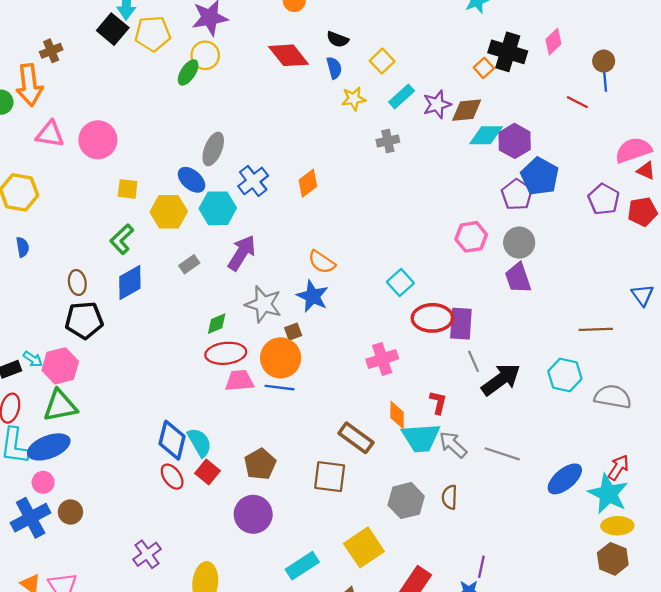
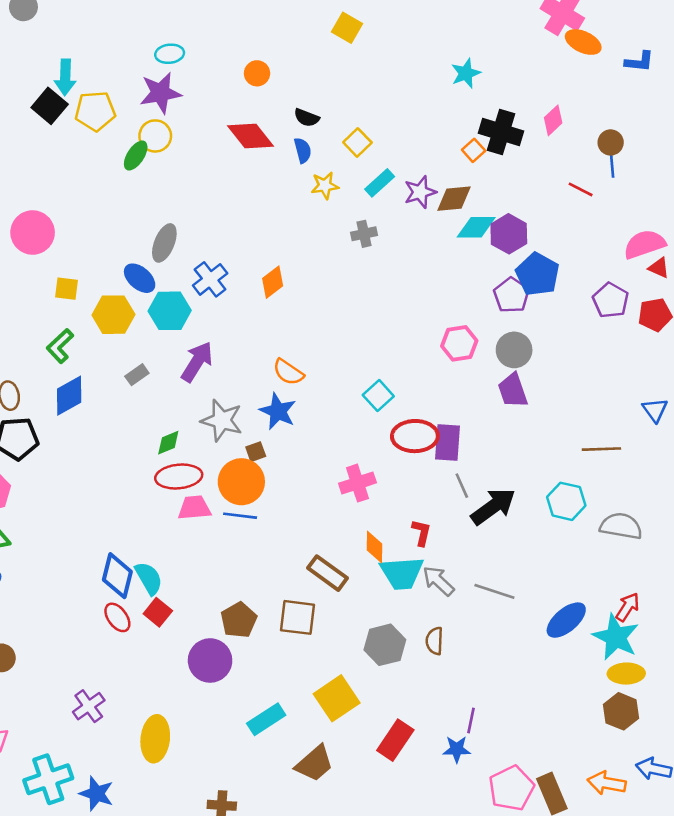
brown pentagon: (260, 464) -> (239, 620), moved

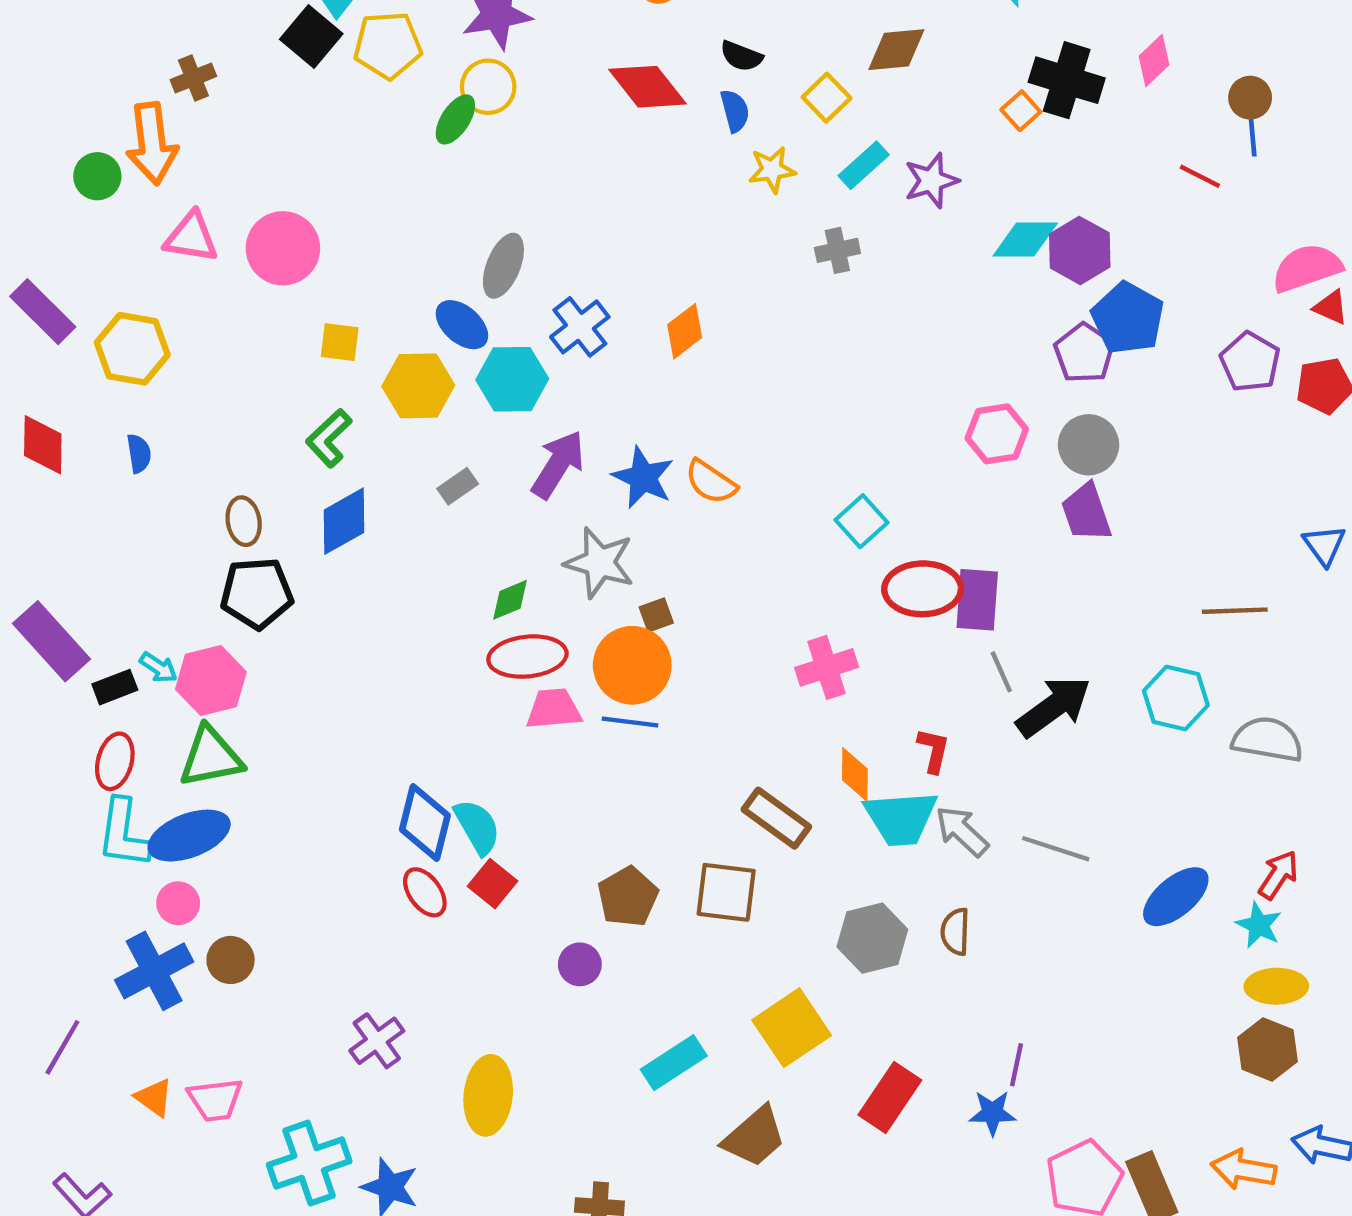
brown diamond: (454, 199) -> (896, 50), moved
blue star: (278, 411) -> (643, 478), moved
cyan star: (616, 637) -> (1259, 925), size x0.6
purple circle: (210, 660) -> (580, 964), size x0.6

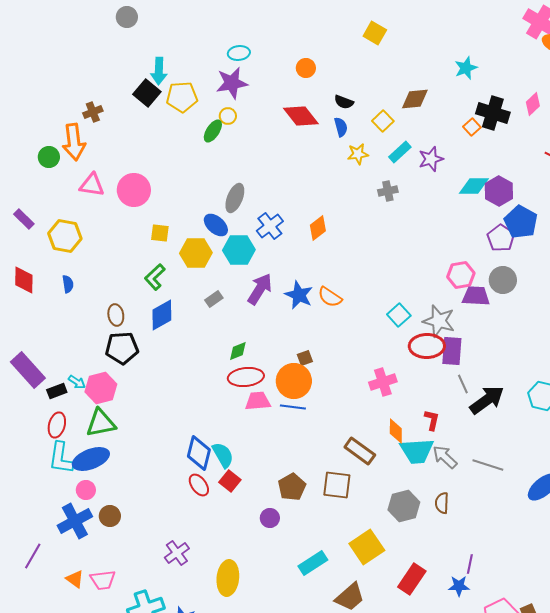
yellow circle: (488, 87) -> (228, 116), size x0.7
purple rectangle: (43, 312) -> (24, 219), size x0.7
purple trapezoid: (1086, 512) -> (476, 296), moved, turned 112
gray star: (599, 563) -> (439, 321), moved

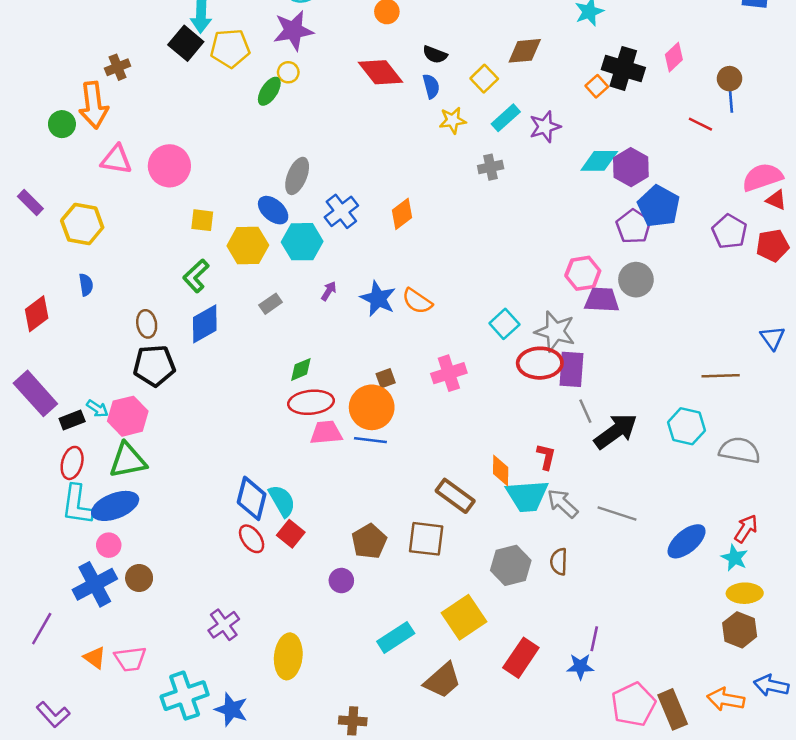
red diamond: (24, 280) -> (37, 314), moved, turned 52
purple arrow: (260, 289) -> (329, 291), size x0.5
pink cross: (383, 382) -> (449, 373), moved

